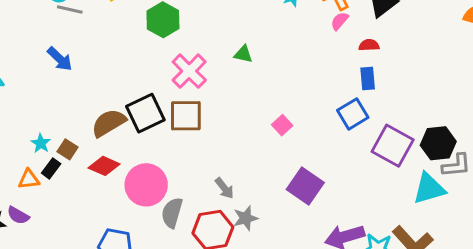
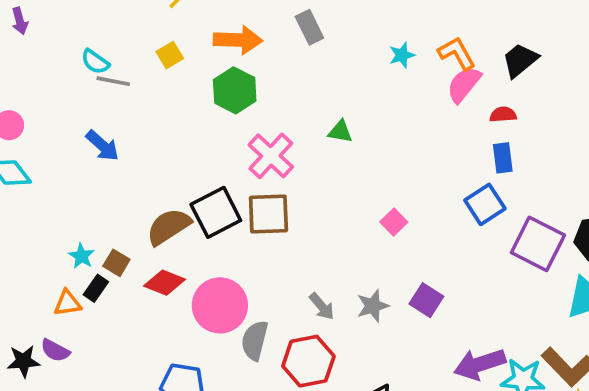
pink semicircle: (340, 21) -> (464, 85), size x1.5
purple square: (305, 186) -> (426, 300), size x0.7
gray star: (246, 218) -> (373, 306), moved

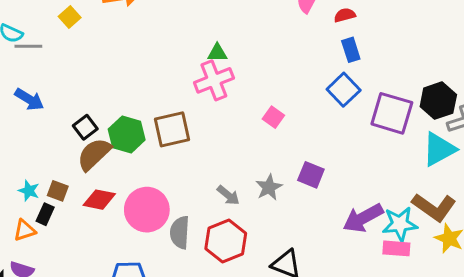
green hexagon: (235, 90) -> (127, 134), moved
pink cross: (271, 156) -> (214, 80), moved, turned 36
black square: (216, 212) -> (85, 127), moved, size x0.6

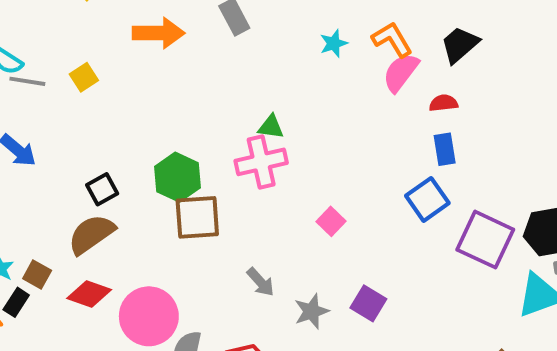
yellow square: (70, 17) -> (84, 77), moved
black square: (85, 127) -> (102, 189), moved
green hexagon: (127, 134) -> (177, 177), moved
gray arrow: (228, 195) -> (261, 282), moved

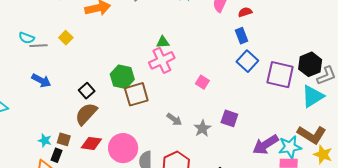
blue rectangle: (445, 149) -> (242, 36), moved

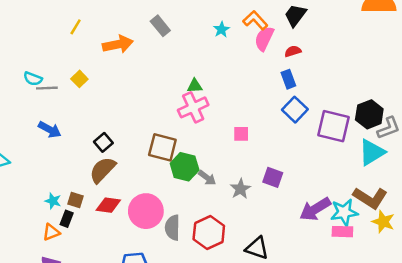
green hexagon: (122, 77) -> (185, 167), moved
pink square: (202, 82) -> (241, 134), turned -32
brown square: (136, 94) -> (162, 147), turned 30

